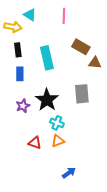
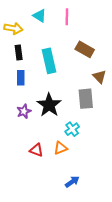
cyan triangle: (30, 15) -> (40, 16), moved
brown triangle: (95, 63) -> (99, 77), moved, turned 40
cyan cross: (57, 123) -> (72, 129), moved, turned 32

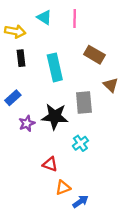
blue rectangle: (21, 78) -> (13, 98), moved, turned 48
gray rectangle: (86, 99) -> (84, 102), moved
black star: (49, 105) -> (55, 116), turned -30
orange triangle: (61, 148) -> (63, 188), moved
red triangle: (36, 150) -> (50, 164), moved

